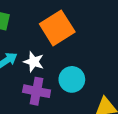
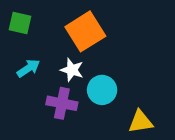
white star: (34, 62) -> (72, 70), moved

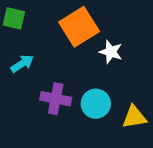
white star: (72, 70) -> (111, 52), moved
cyan circle: (102, 90) -> (96, 104), moved

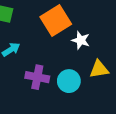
yellow triangle: (134, 117) -> (99, 69), moved

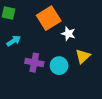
yellow triangle: (99, 69) -> (83, 56), turned -35

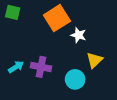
cyan arrow: (14, 41) -> (16, 67), moved
cyan circle: (59, 66) -> (75, 79), moved

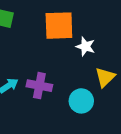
orange square: (57, 18) -> (59, 26), turned 30

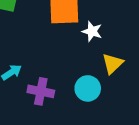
purple cross: (39, 86) -> (41, 91), moved

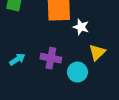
purple cross: (41, 91) -> (51, 58), moved

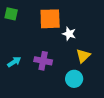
cyan circle: (77, 72) -> (74, 79), moved

